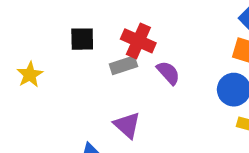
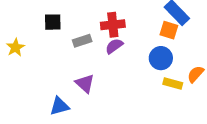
red cross: (138, 41) -> (113, 25), moved, turned -30
purple semicircle: (168, 73) -> (114, 46), turned -84

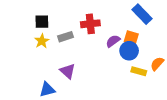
orange square: (169, 30) -> (131, 38), moved
purple semicircle: (114, 46) -> (113, 41), moved
yellow star: (15, 47) -> (42, 41), moved

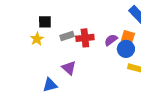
red cross: (90, 24) -> (85, 38), moved
yellow star: (42, 41) -> (37, 39), moved

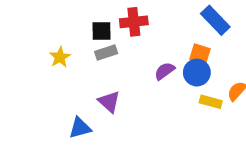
black square: (45, 22) -> (102, 31), moved
red cross: (85, 38) -> (134, 22), moved
purple semicircle: (111, 40) -> (165, 71), moved

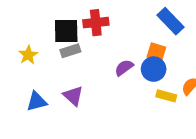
black square: (102, 31) -> (66, 31), size x1.4
blue triangle: (80, 128) -> (37, 101), moved

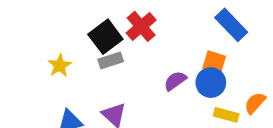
red cross: (96, 23) -> (141, 26), turned -35
black square: (66, 31) -> (105, 37), turned -36

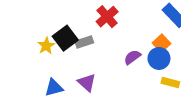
black square: (105, 37) -> (65, 38), moved
orange square: (214, 62) -> (161, 43), turned 30

